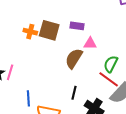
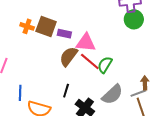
purple rectangle: (77, 26) -> (64, 34), moved
pink triangle: (90, 43) -> (86, 43), size x1.5
red line: (109, 79) -> (90, 61), moved

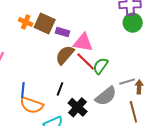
blue line: (20, 93) -> (23, 90), moved
gray line: (138, 93) -> (127, 82), moved

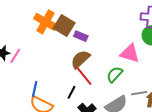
orange cross: (26, 22) -> (45, 22), size x1.6
pink triangle: (83, 42) -> (130, 53), moved
red line: (86, 62) -> (84, 76), moved

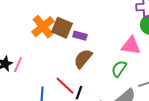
orange cross: (45, 22) -> (43, 27), turned 30
red line: (84, 76) -> (65, 86), moved

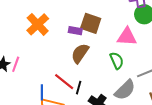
brown square: (62, 28) -> (91, 23), moved
green semicircle: (119, 69) -> (117, 61), turned 126

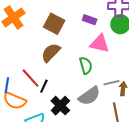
brown square: (91, 23) -> (54, 24), moved
purple rectangle: (75, 31) -> (90, 20), moved

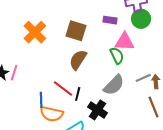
green semicircle: (86, 66) -> (117, 56), moved
gray semicircle: (89, 96) -> (114, 85), moved

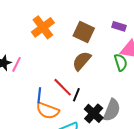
gray semicircle: (114, 85) -> (112, 110), moved, turned -30

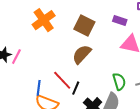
green semicircle: (121, 62) -> (119, 82), moved

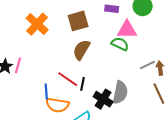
brown square: (84, 25) -> (78, 21), turned -30
green semicircle: (119, 82) -> (120, 44), moved, turned -36

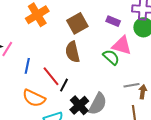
brown square: (78, 21) -> (77, 23), turned -30
brown semicircle: (81, 50) -> (72, 52), turned -60
blue line: (46, 91) -> (27, 66), moved

